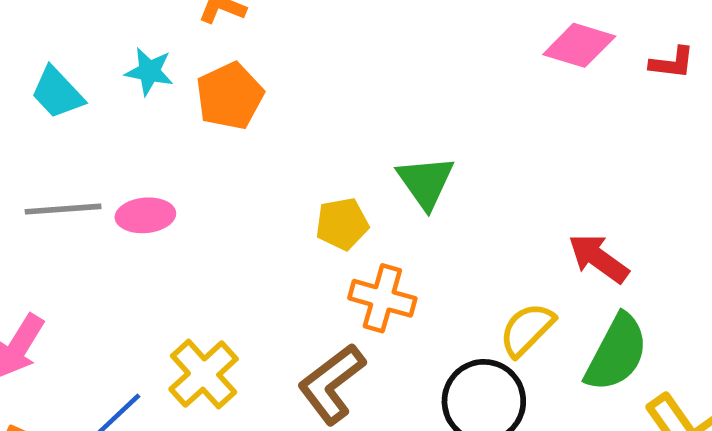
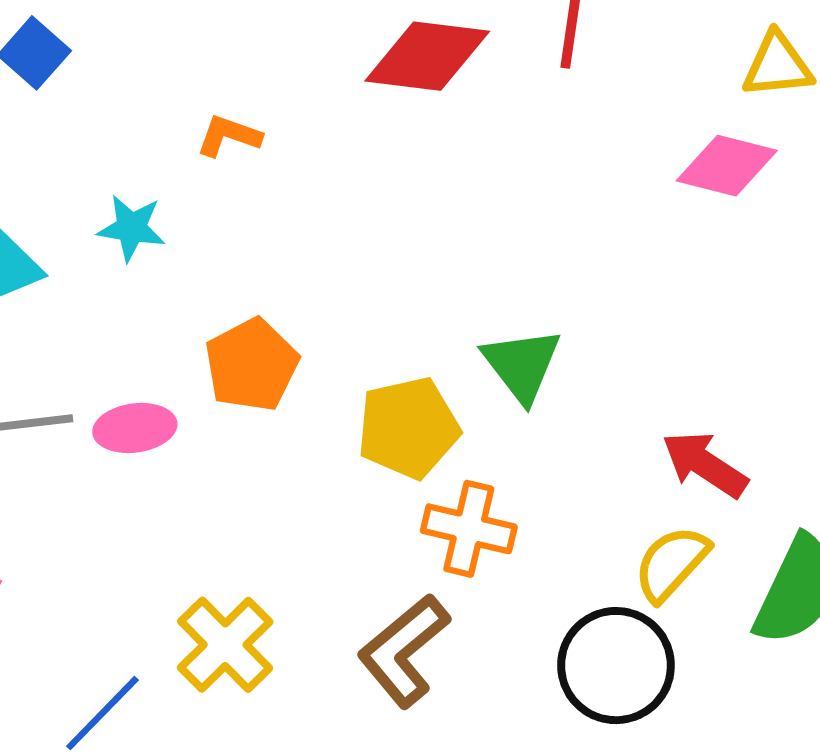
orange pentagon: (230, 96) -> (252, 365), moved
yellow pentagon: (342, 224) -> (408, 428), size x1.4
red arrow: (598, 258) -> (705, 464), moved

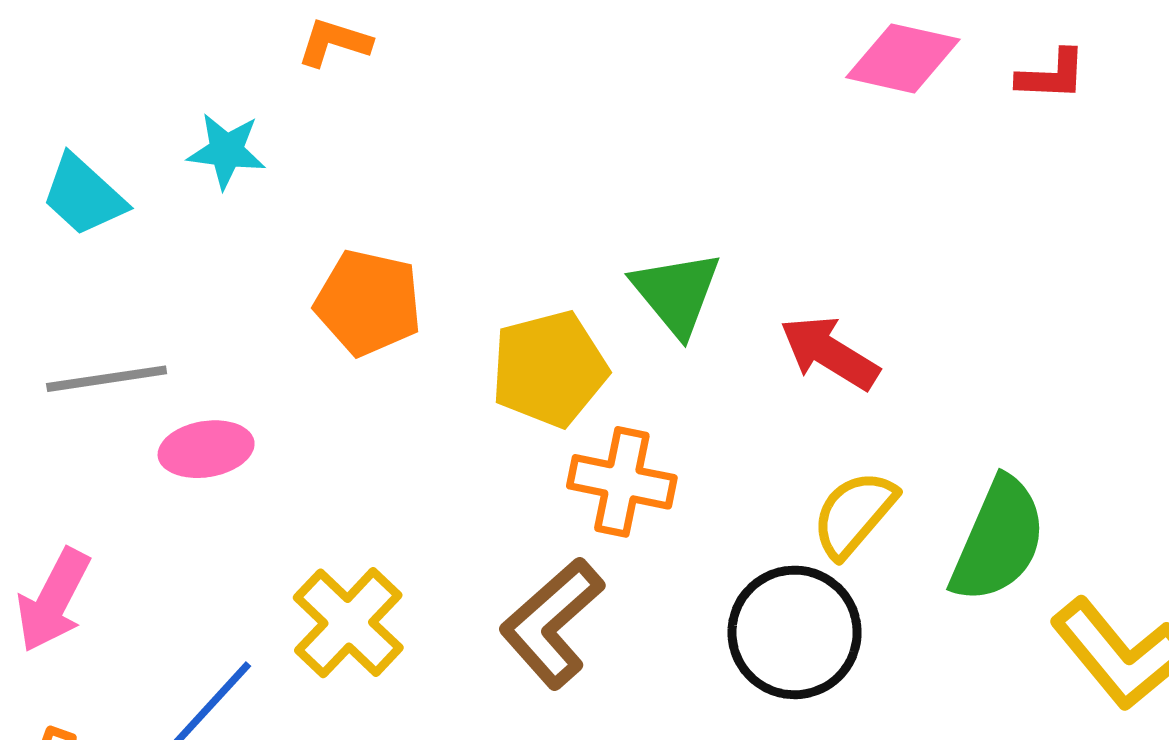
orange pentagon: (252, 365) -> (368, 303), turned -30
pink ellipse: (135, 428) -> (206, 449), moved
red arrow: (705, 464) -> (829, 353), moved

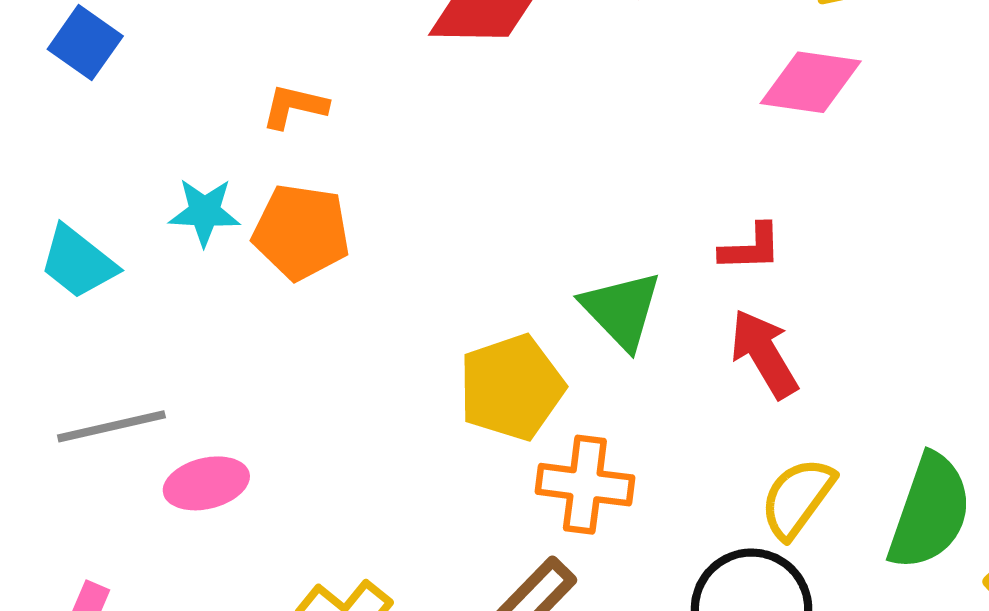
red L-shape: (1052, 75) -> (751, 248), moved
orange pentagon: (368, 303) -> (301, 232), moved
red arrow: (829, 353) -> (764, 354), turned 32

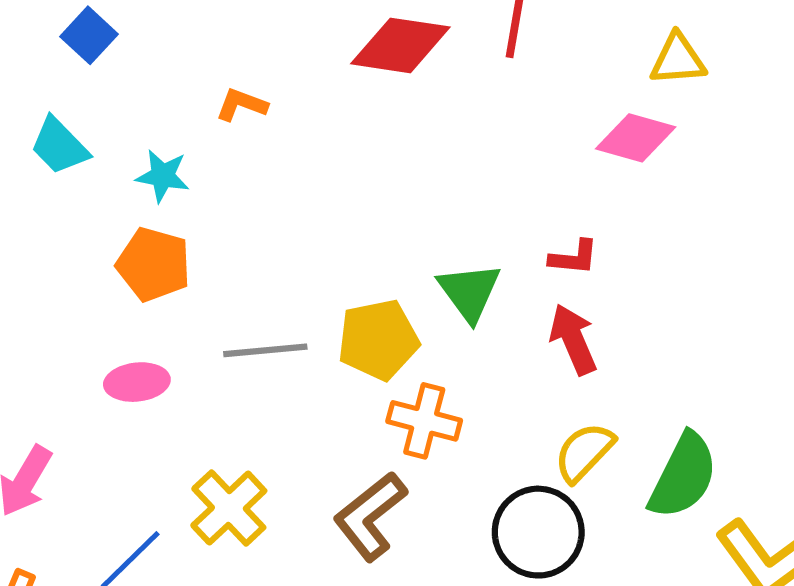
orange pentagon: (301, 232) -> (154, 264), moved
cyan trapezoid: (78, 262) -> (59, 146), moved
gray line: (111, 426) -> (265, 350), moved

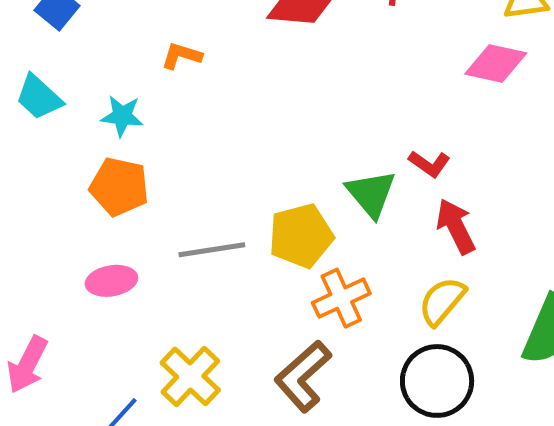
red L-shape: (574, 258) -> (429, 164), moved, turned 33
orange cross: (424, 421) -> (341, 298), turned -36
yellow semicircle: (584, 452) -> (442, 301), moved

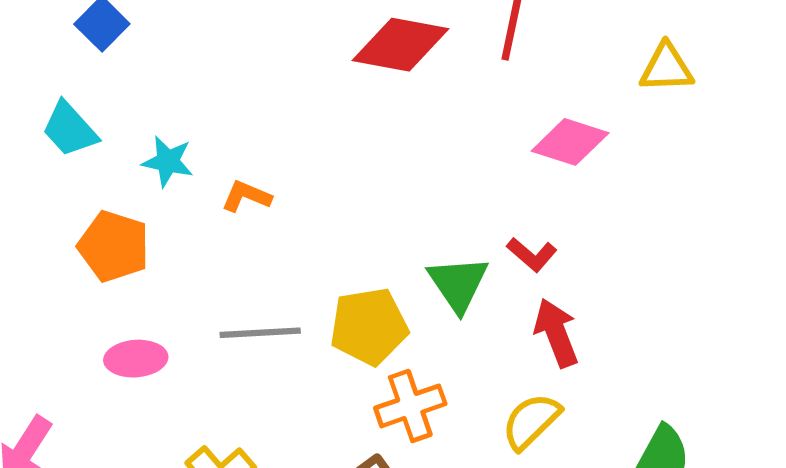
orange L-shape: (181, 56) -> (246, 196), moved
pink diamond: (496, 64) -> (570, 142), moved
orange pentagon: (119, 187) -> (114, 246), moved

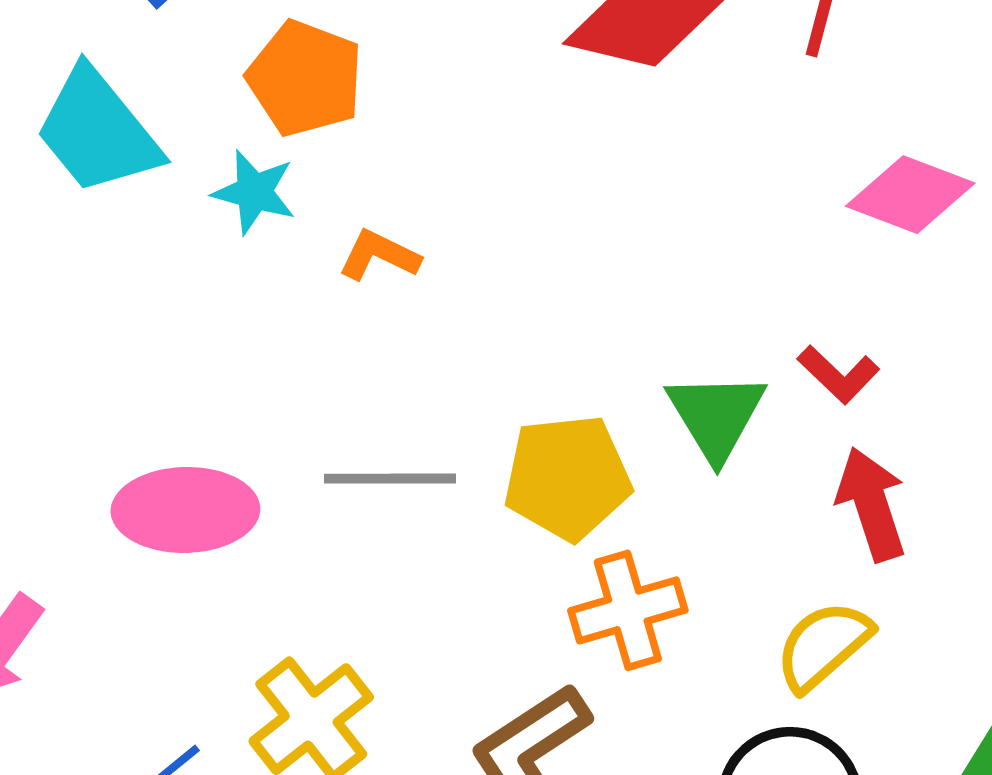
cyan trapezoid: (70, 129) -> (98, 131), size x1.4
orange pentagon: (114, 246) -> (305, 78), moved
pink ellipse: (136, 359) -> (185, 510), size x1.4

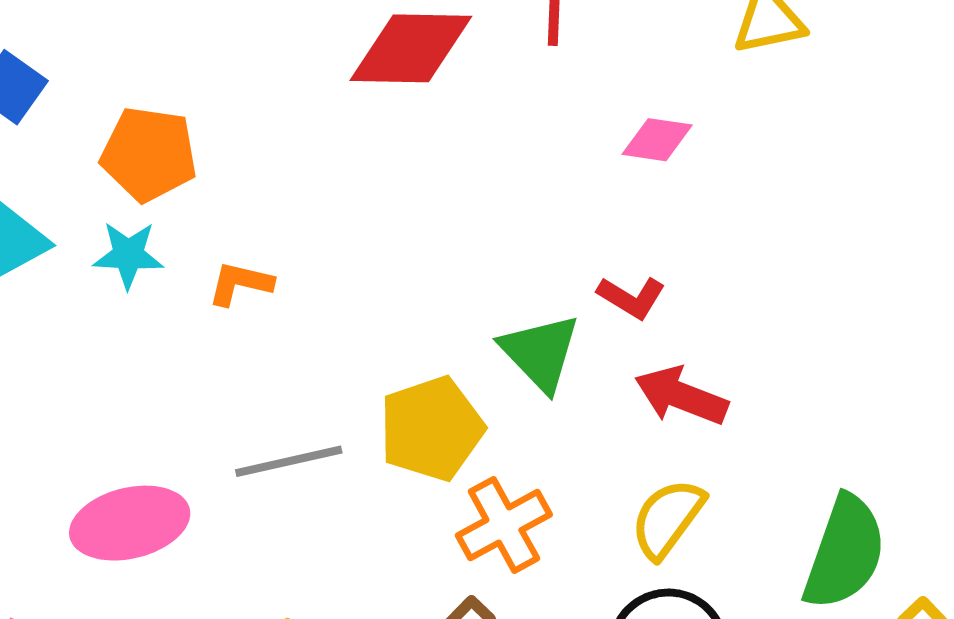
pink diamond: (910, 195) -> (657, 140), size x0.7
red arrow: (872, 504) -> (681, 396), turned -38

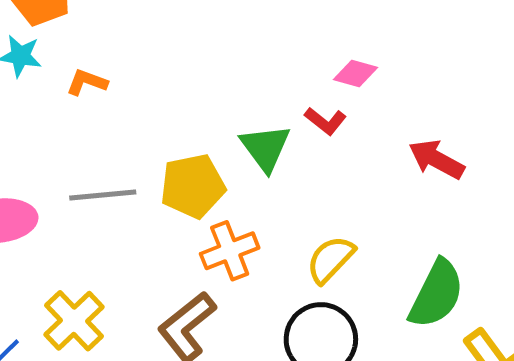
pink diamond: (657, 140) -> (356, 74), moved
red arrow: (681, 396) -> (437, 159), moved

